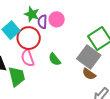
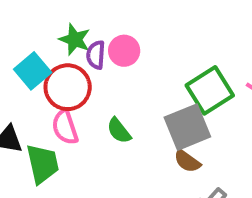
gray square: (89, 57) -> (187, 127), turned 30

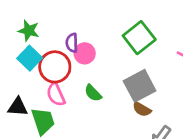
green star: (75, 40) -> (29, 31), moved
pink circle: (124, 51) -> (85, 53), moved
green square: (210, 90) -> (139, 38), moved

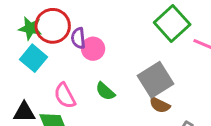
green square: (139, 38) -> (172, 23), moved
red circle: (55, 67) -> (53, 26), moved

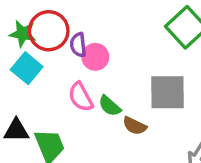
gray square: (155, 80) -> (167, 92), turned 32
pink semicircle: (65, 96) -> (81, 97), moved
brown semicircle: (160, 105) -> (135, 126), moved

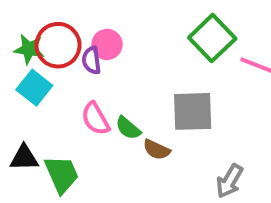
pink circle: (95, 57) -> (107, 44), moved

